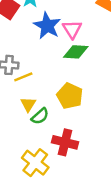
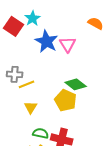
green diamond: (76, 52) -> (76, 84), moved, turned 35
green semicircle: (40, 116) -> (41, 133), moved, turned -126

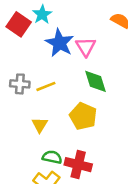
yellow line: (27, 84) -> (46, 86), moved
green diamond: (76, 84) -> (96, 81), moved, turned 35

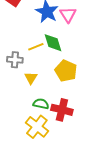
green diamond: (96, 81) -> (53, 43), moved
gray cross: (20, 84) -> (15, 60), moved

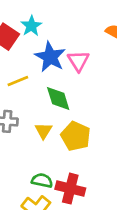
yellow line: (36, 47) -> (18, 81), moved
yellow triangle: (31, 78) -> (43, 131), moved

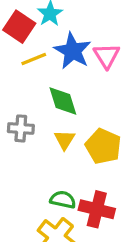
yellow line: (18, 81) -> (34, 59), moved
green diamond: (58, 98) -> (63, 101), moved

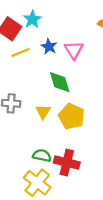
blue star: (73, 51) -> (49, 47), size x0.6
green diamond: (63, 101) -> (60, 82), moved

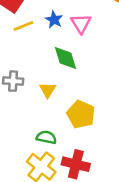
yellow pentagon: (71, 116) -> (81, 114), moved
red cross: (67, 163) -> (76, 164), moved

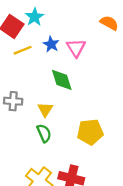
yellow pentagon: (81, 114) -> (90, 132), moved, turned -30
green semicircle: (46, 137) -> (44, 133), moved, turned 54

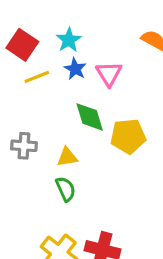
cyan star: (35, 17) -> (69, 40), moved
yellow triangle: (45, 109) -> (67, 157), turned 49
yellow pentagon: (90, 132) -> (128, 136), moved

